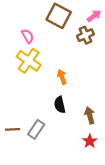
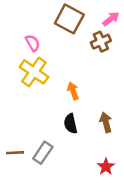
brown arrow: (90, 115) -> (106, 122), moved

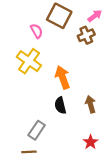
pink semicircle: (33, 43) -> (37, 31), moved
orange arrow: (73, 91) -> (62, 77), size x1.5
brown line: (15, 153) -> (29, 152), moved

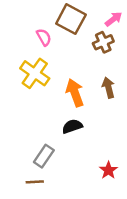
brown arrow: (91, 104) -> (108, 88), moved
black semicircle: (60, 105) -> (72, 126), turned 84

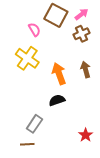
pink arrow: (114, 19) -> (81, 14), moved

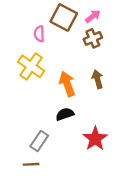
pink semicircle: (34, 30) -> (39, 34), turned -152
red star: (86, 135) -> (95, 139), moved, size x1.5

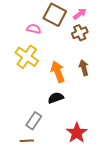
pink semicircle: (39, 34) -> (34, 29), turned 104
red star: (95, 139) -> (77, 133), moved

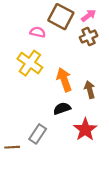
brown arrow: (84, 68) -> (90, 90), moved
red star: (77, 133) -> (85, 129), moved
brown line: (27, 141) -> (12, 147), moved

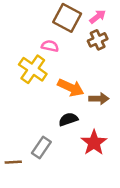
pink semicircle: (38, 32) -> (50, 46), moved
orange arrow: (64, 80) -> (71, 88), turned 135
brown arrow: (90, 90) -> (99, 99), turned 105

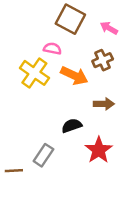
pink arrow: (98, 17) -> (109, 28), moved, turned -112
brown cross: (98, 40) -> (103, 60), moved
orange arrow: (71, 88) -> (74, 76), moved

